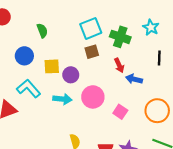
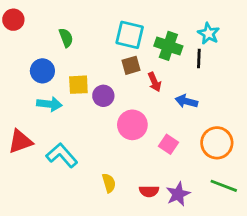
cyan square: (91, 28) -> (130, 35), turned 35
black line: (159, 58) -> (199, 58), moved
red arrow: (119, 65) -> (155, 82), moved
cyan L-shape: (29, 89) -> (62, 155), moved
cyan arrow: (62, 99) -> (49, 104), moved

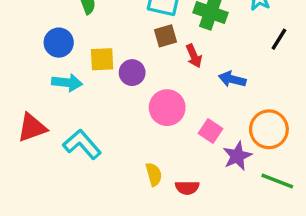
black line: (199, 58) -> (279, 39), moved, turned 30
yellow semicircle: (109, 183) -> (154, 174), moved
purple star: (178, 194) -> (237, 156), moved

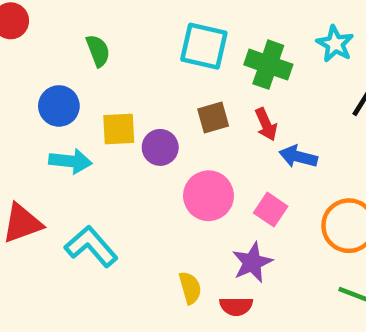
brown square: (165, 36) -> (213, 117), moved
red arrow: (194, 56) -> (266, 124), moved
pink square: (211, 131) -> (271, 210), moved
purple star: (237, 156) -> (252, 262), moved

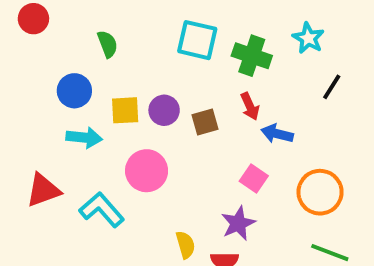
brown square: (213, 117) -> (205, 122), moved
purple circle: (160, 147) -> (164, 110), moved
pink circle: (209, 196) -> (147, 171), moved

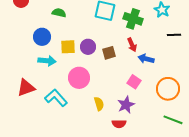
green semicircle: (108, 44) -> (59, 13), turned -56
black line: (332, 87) -> (174, 35), turned 56
yellow semicircle: (186, 245) -> (99, 104), moved

